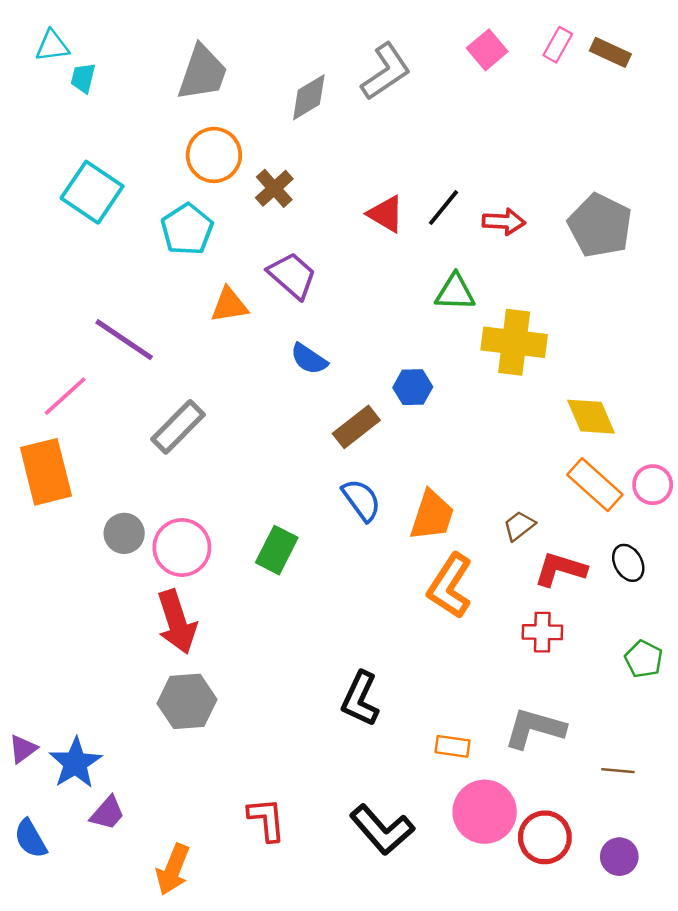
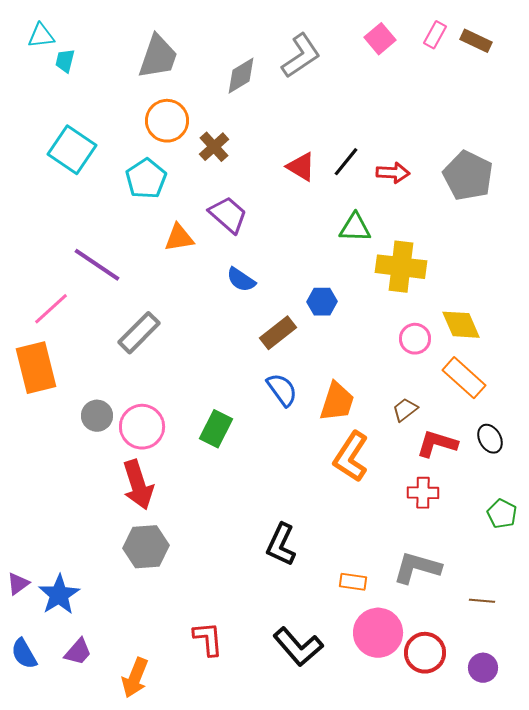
pink circle: (653, 485) -> (415, 339), moved
purple trapezoid: (107, 813) -> (78, 652), moved

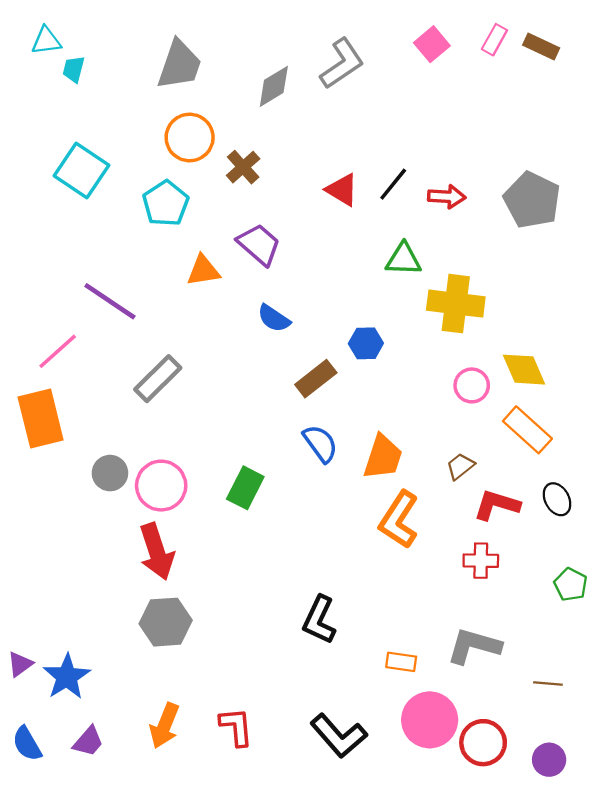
orange arrow: (135, 678) -> (165, 726), moved

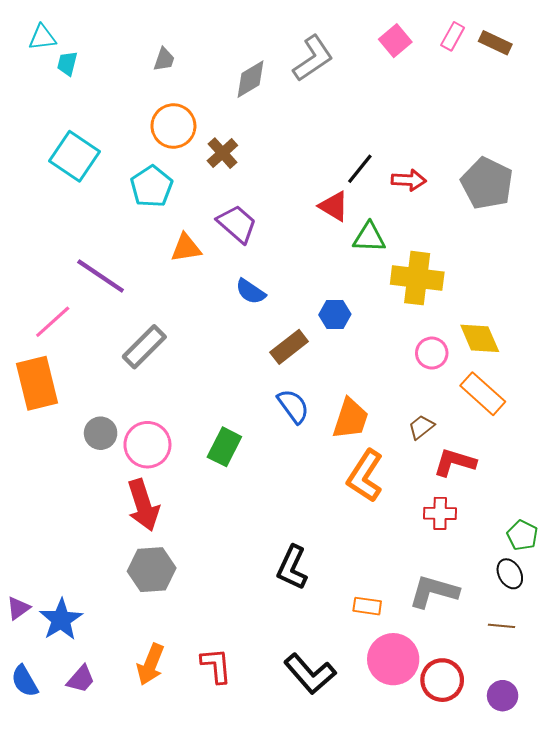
gray trapezoid: (179, 65) -> (164, 59), size x0.5
red triangle: (342, 190) -> (334, 206), moved
black ellipse: (557, 499) -> (510, 574), moved

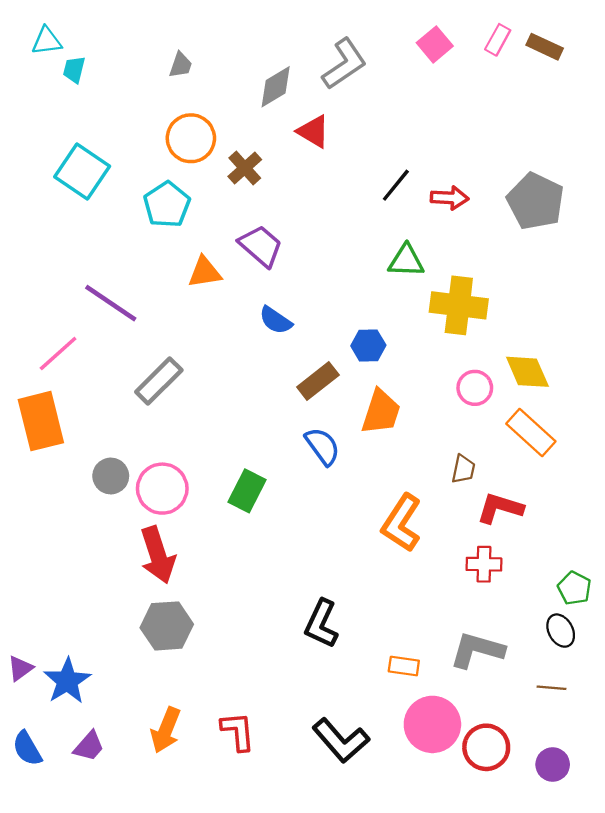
red triangle: (334, 206) -> (313, 131), moved
orange trapezoid: (351, 419) -> (381, 412), moved
brown trapezoid: (421, 427) -> (463, 469), turned 140

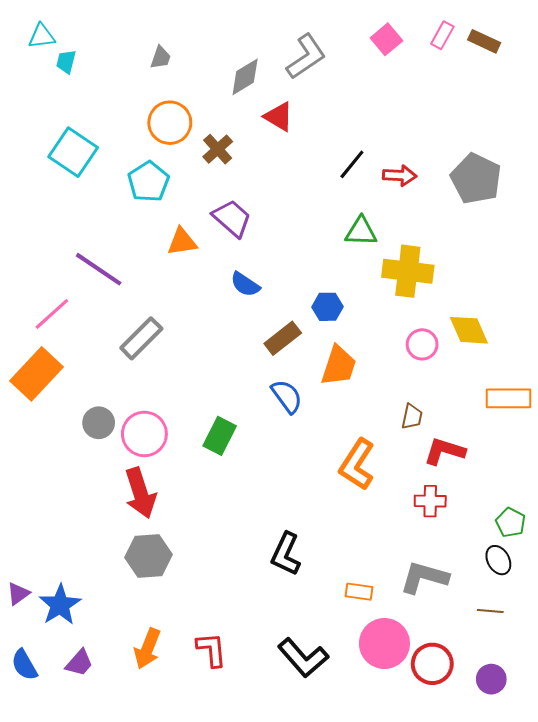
orange rectangle: (41, 421) -> (37, 374), turned 57
orange rectangle: (531, 432) -> (509, 398), moved, turned -42

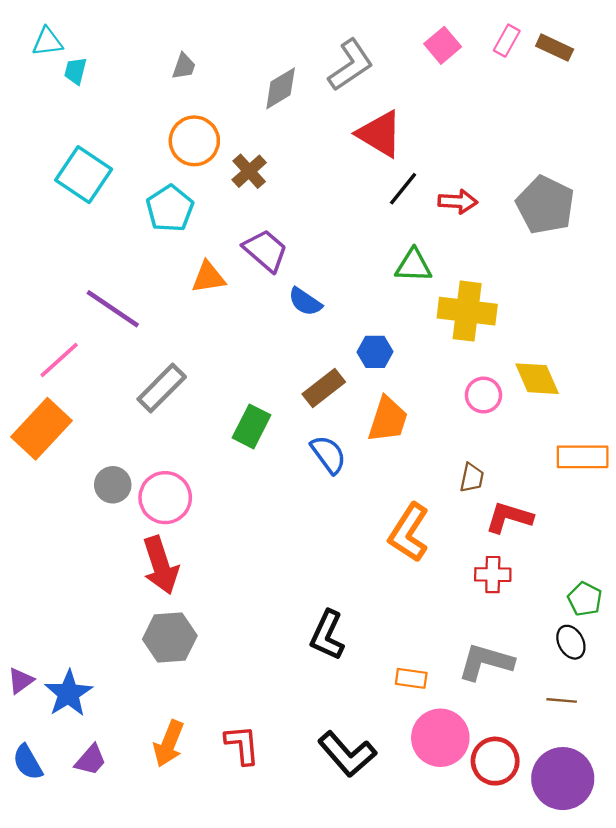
red triangle: (279, 117) -> (380, 134), moved, size x1.4
blue semicircle: (245, 284) -> (305, 302), moved
green rectangle: (220, 436) -> (251, 426), moved
purple circle: (491, 679) -> (563, 779), size x1.8

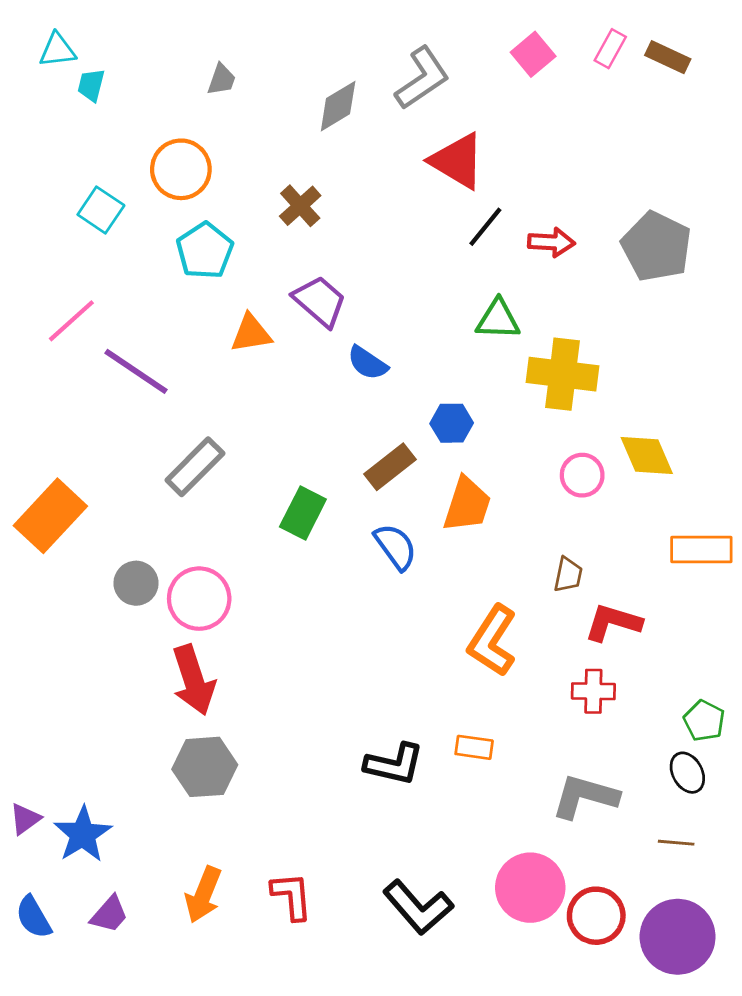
orange circle: (194, 141) -> (181, 169), moved
cyan square: (84, 175) -> (101, 210), size x0.7
pink line: (59, 360) -> (71, 321), moved
black L-shape: (327, 635) -> (394, 764), turned -102
orange rectangle: (411, 678) -> (474, 747), moved

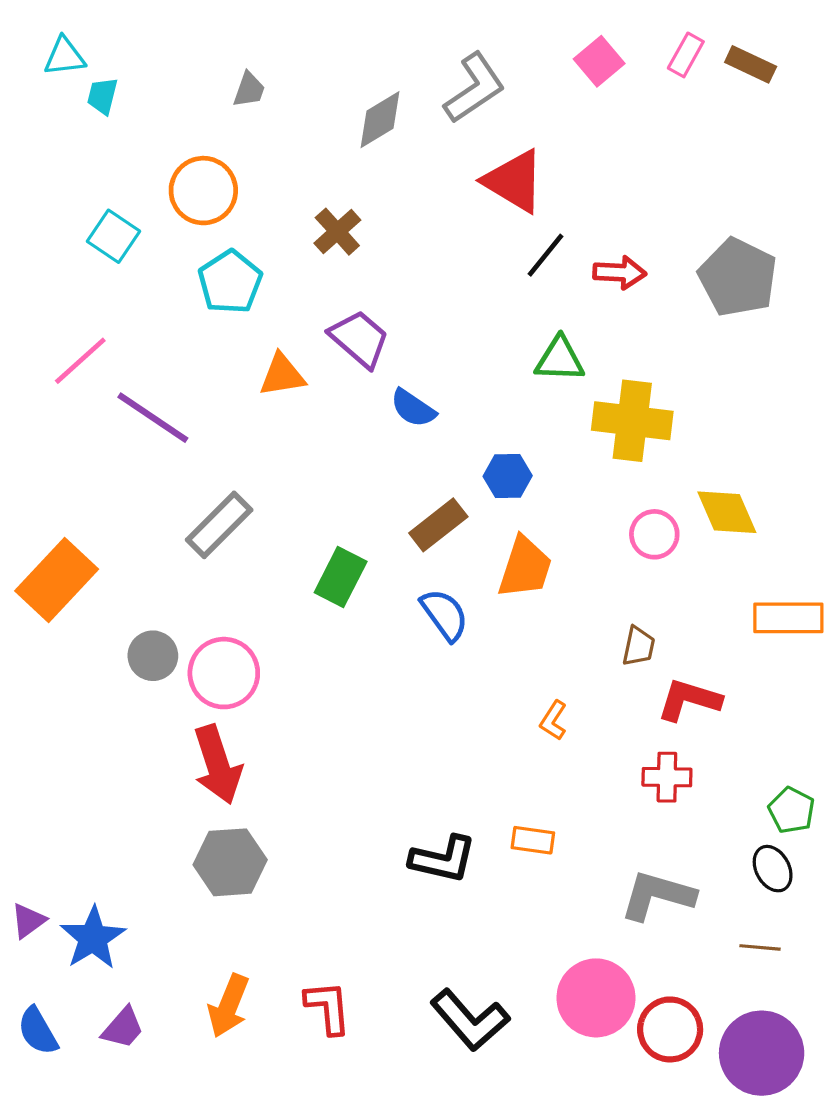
orange L-shape: (492, 641) -> (553, 720), size x0.5

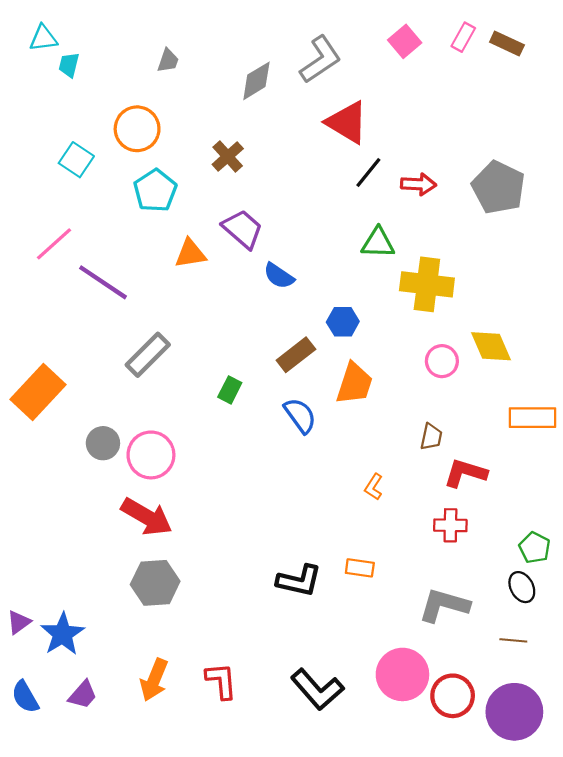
green rectangle: (341, 577) -> (230, 390), size x0.7
red arrow: (218, 765) -> (147, 517), turned -42

